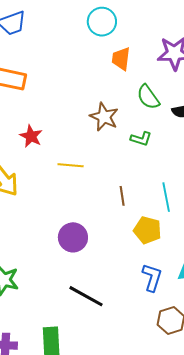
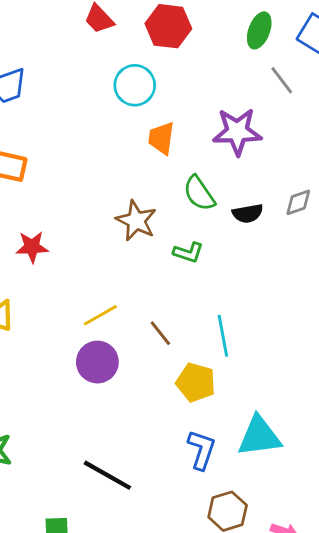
red star: (31, 136) -> (32, 247), turned -30
yellow line: (71, 165) -> (100, 315), moved, turned -35
brown line: (122, 196) -> (160, 333), turned -30
purple circle: (73, 237) -> (97, 362), moved

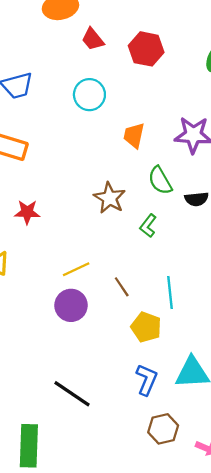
cyan circle: (135, 85) -> (89, 95), moved
green L-shape: (188, 252) -> (148, 226), turned 105

